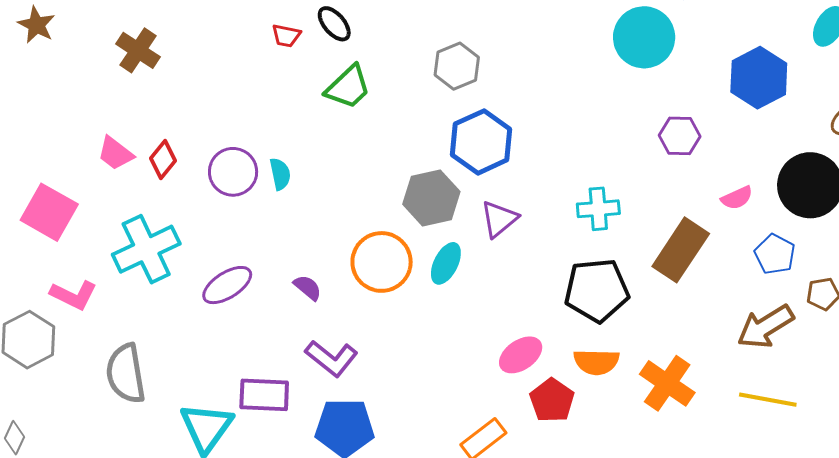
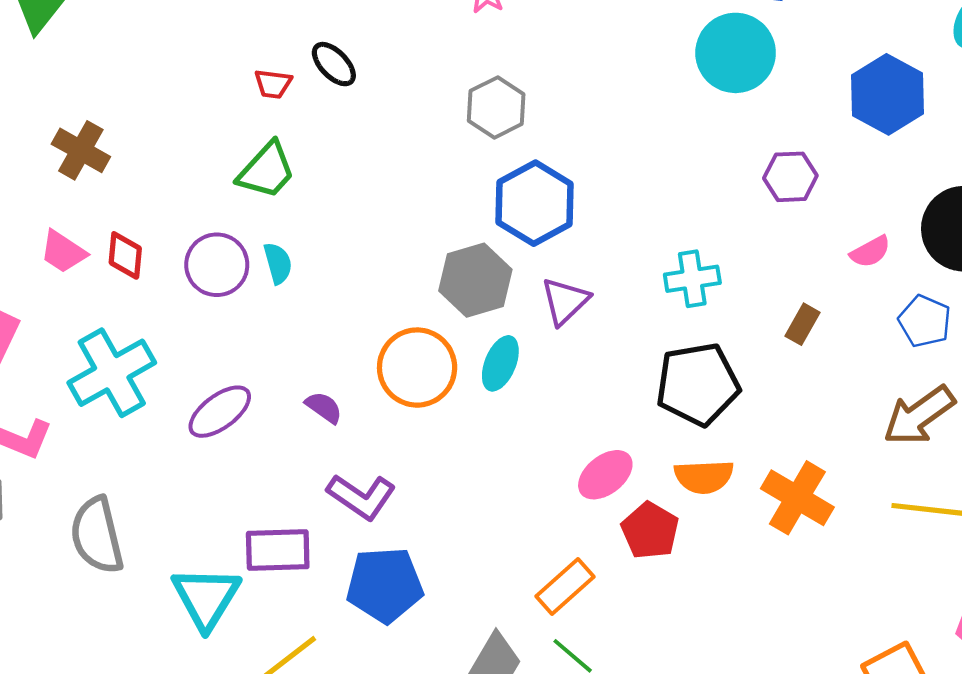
brown cross: (138, 50) -> (81, 150), moved
green trapezoid: (348, 87) -> (267, 170), moved
red diamond: (163, 160) -> (125, 255), turned -30
brown rectangle: (681, 250) -> (802, 324), size x0.5

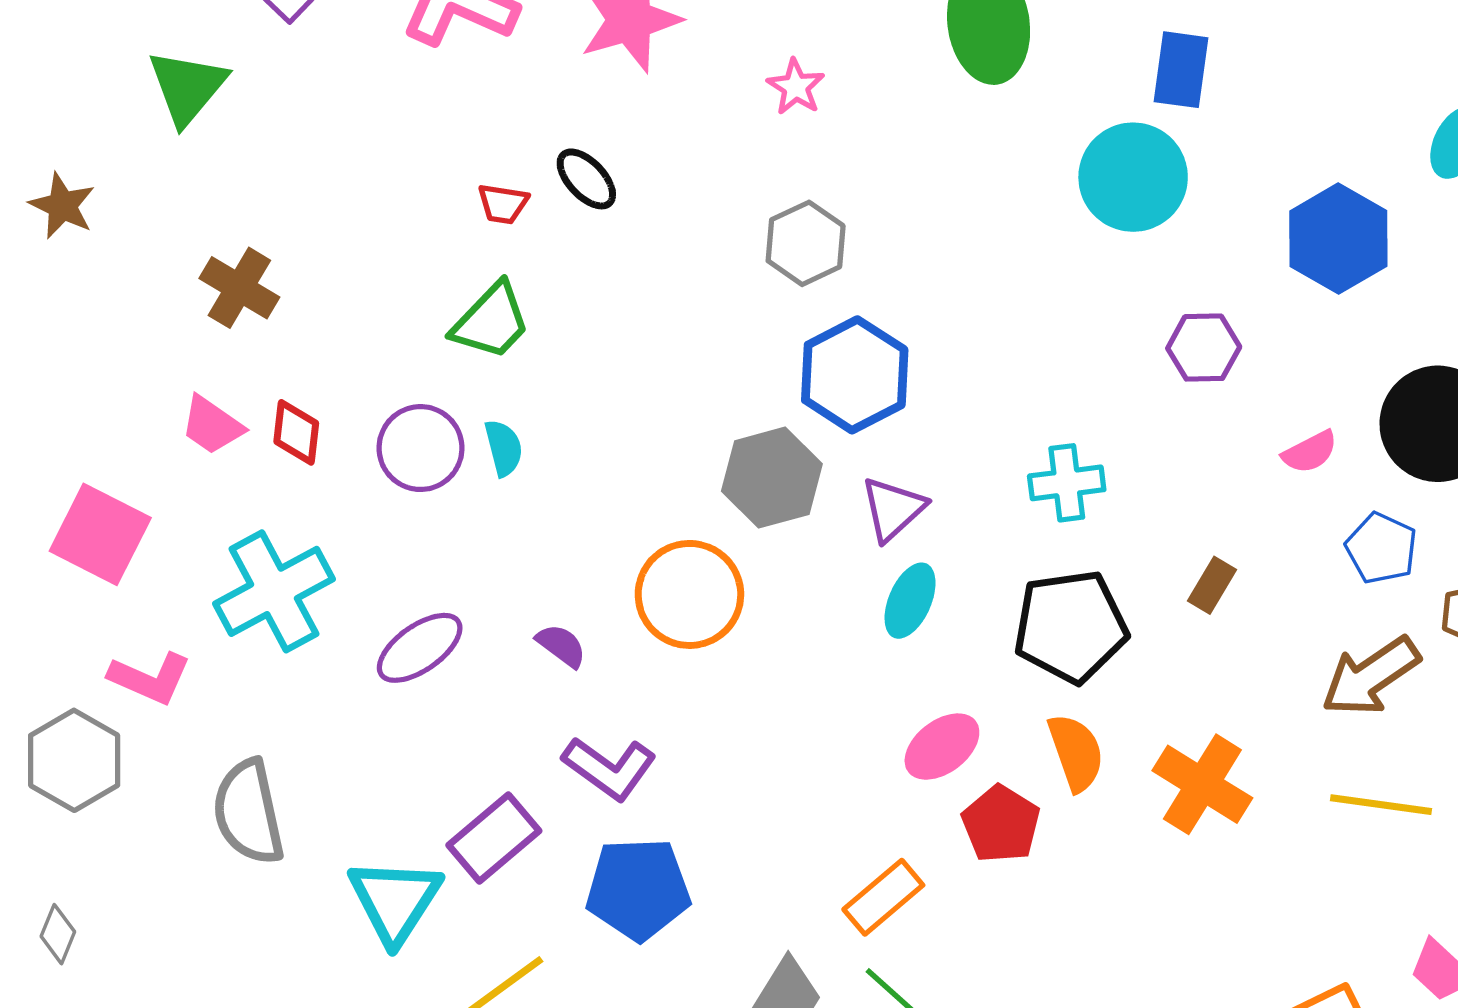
brown rectangle: (802, 324) -> (1212, 585), moved
cyan ellipse: (500, 363) -> (910, 601), moved
orange semicircle: (704, 477) -> (1076, 752), turned -108
purple rectangle: (278, 550) -> (494, 838), turned -40

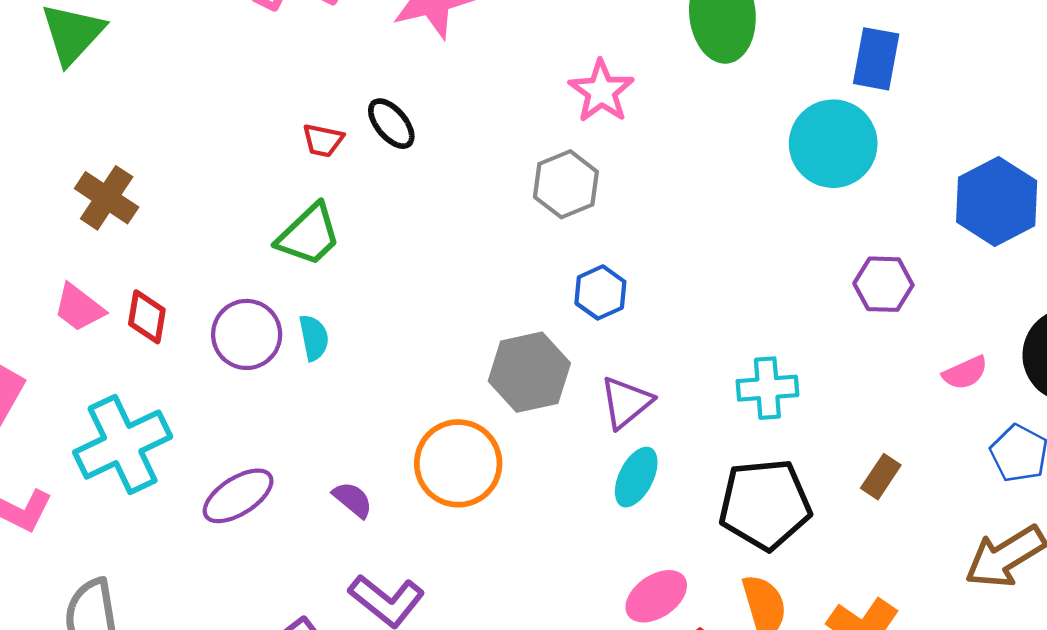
pink star: (796, 87) -> (601, 91), moved, size x1.4
blue hexagon: (855, 375) -> (600, 292), size x0.6

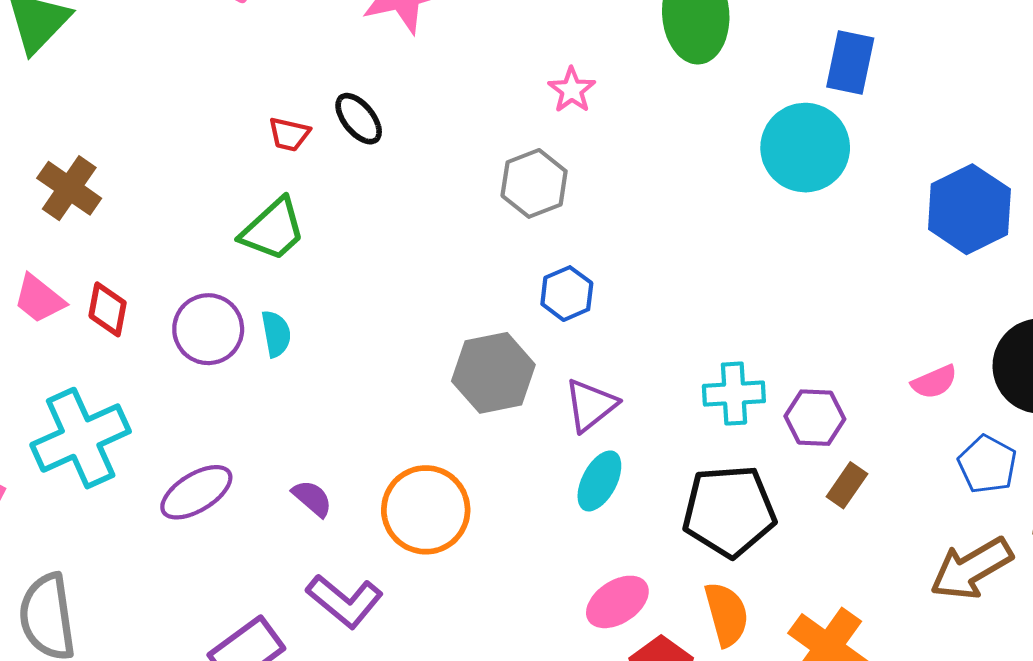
pink star: (601, 91) -> (572, 90), size x0.7
purple hexagon: (883, 284) -> (815, 418), moved
orange circle: (458, 463) -> (426, 510), moved

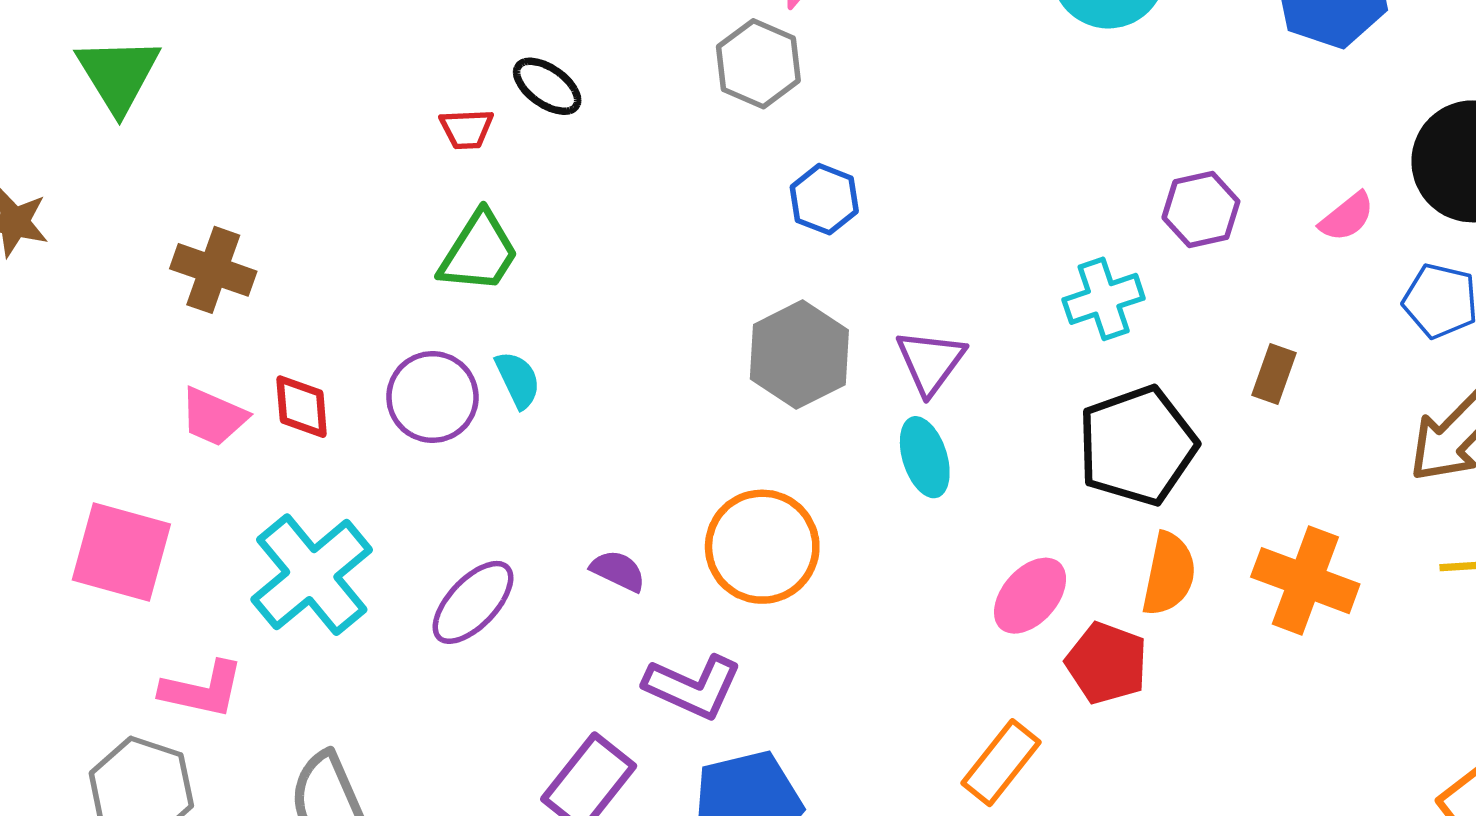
gray hexagon: (534, 183) -> (758, 64), moved
blue hexagon: (567, 294) -> (824, 199), moved
purple hexagon: (815, 418) -> (1201, 210), moved
cyan ellipse: (599, 481) -> (925, 457), moved, turned -30
orange semicircle: (726, 614) -> (1169, 574), turned 42

